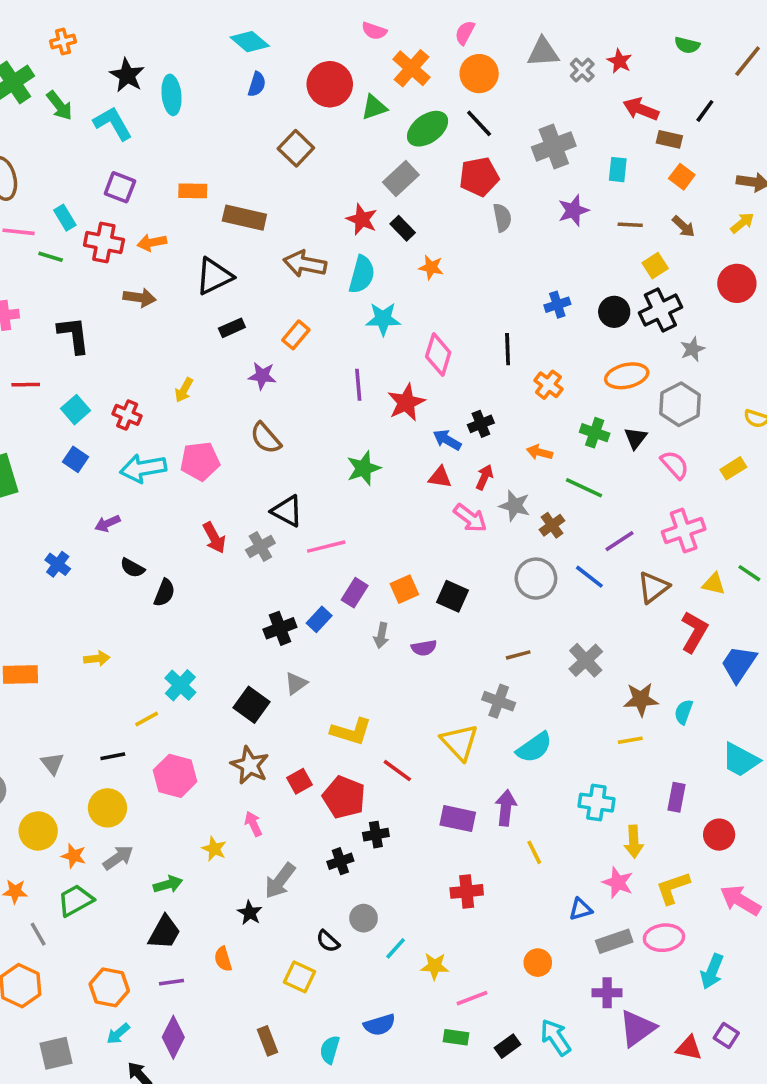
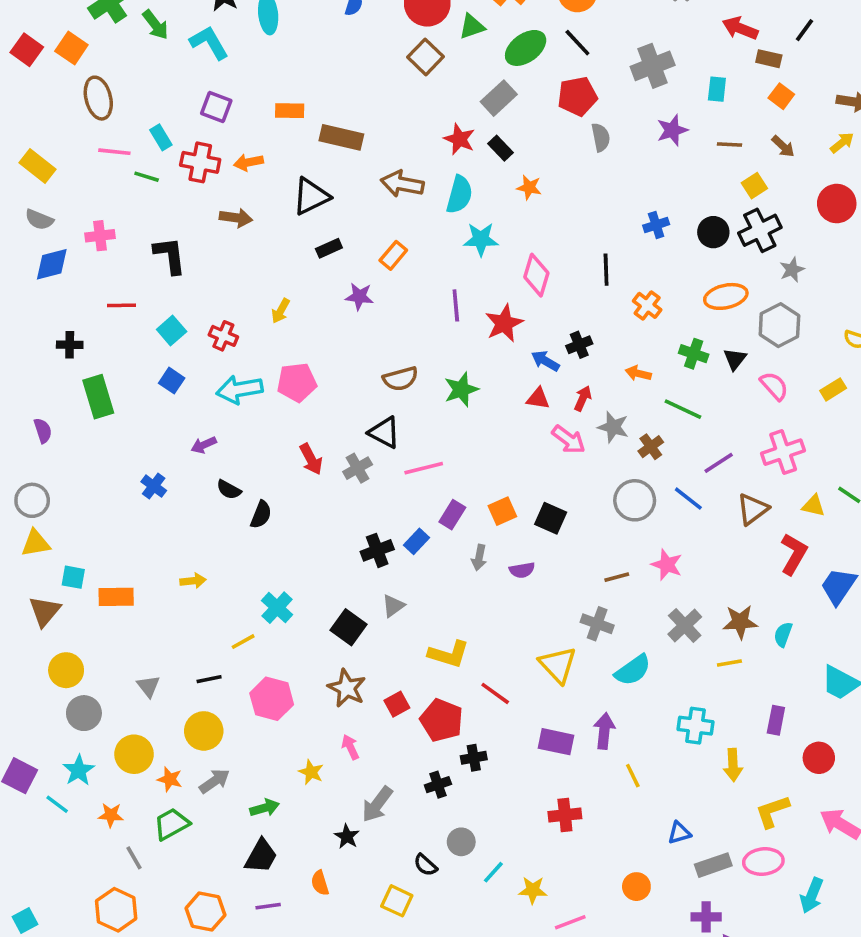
brown square: (296, 148) -> (425, 57), moved
brown semicircle: (266, 438) -> (400, 379), moved, turned -64
gray cross: (586, 660) -> (685, 625), moved
pink star: (618, 883) -> (667, 565), moved

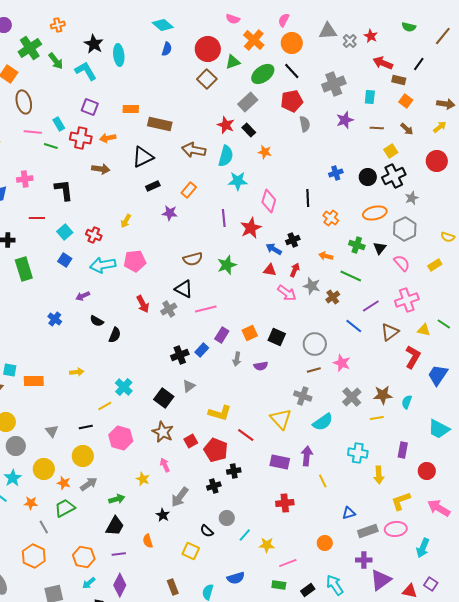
gray circle: (635, 500) -> (315, 344), moved

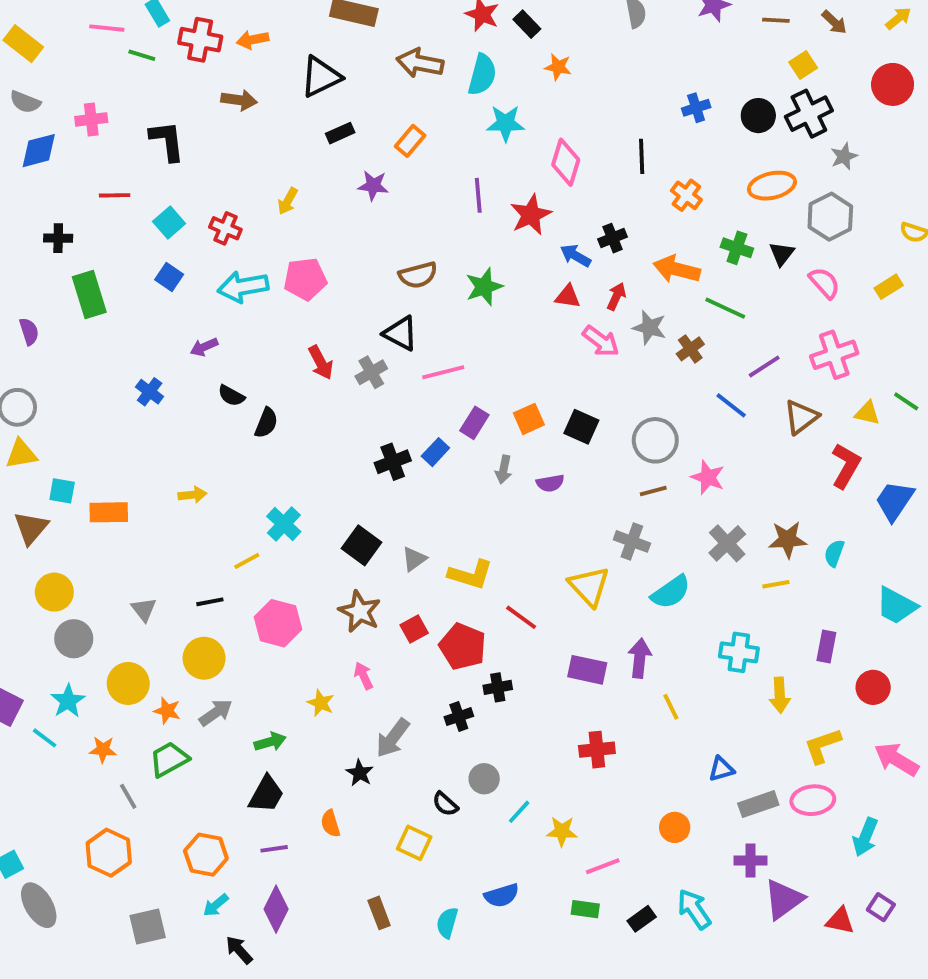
orange arrow: (326, 256) -> (677, 269), size x1.6
gray triangle: (189, 386) -> (414, 559), moved

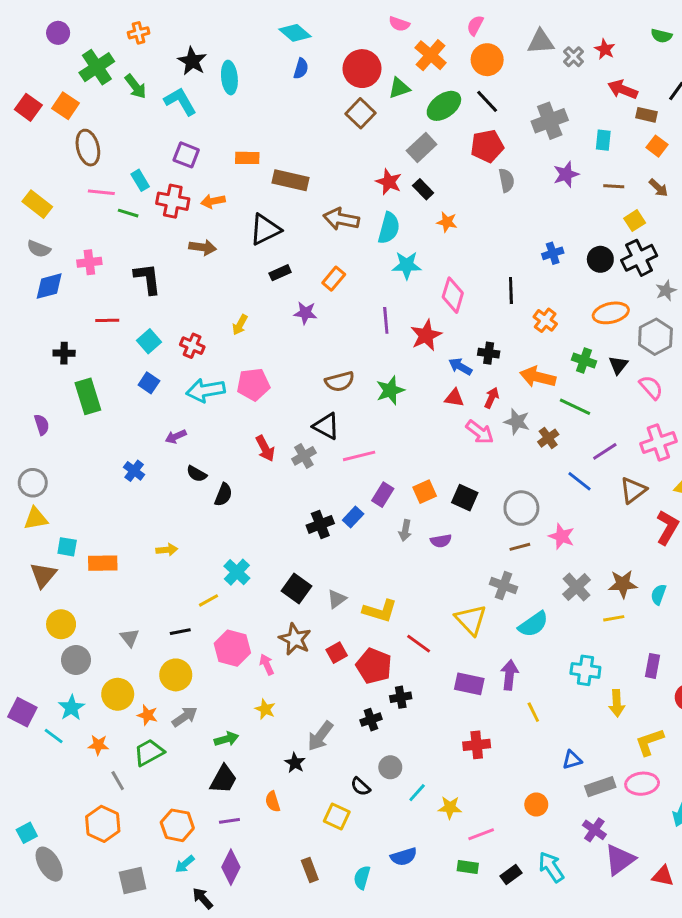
black cross: (612, 238) -> (489, 353), turned 30
pink arrow: (364, 676) -> (267, 664), moved
purple cross: (751, 860) -> (594, 830), turned 35

